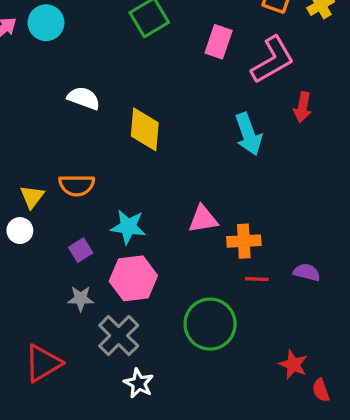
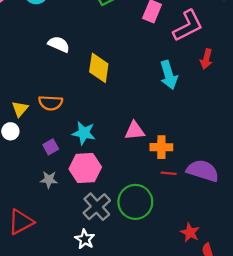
purple semicircle: (307, 272) -> (203, 171), size x1.8
gray cross: (119, 336) -> (97, 207), moved

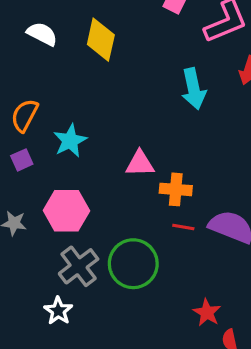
yellow diamond: (99, 68) -> (101, 40), moved
orange semicircle: (51, 103) -> (25, 115), turned 110
cyan star: (84, 133) -> (70, 141), moved, turned 30
purple square: (51, 147) -> (22, 160), moved

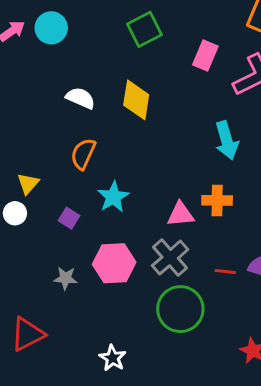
orange semicircle: (25, 115) -> (83, 154), moved
purple square: (22, 160) -> (69, 218), turned -30
orange cross: (176, 189) -> (217, 200), moved
gray cross: (79, 266) -> (170, 258), moved

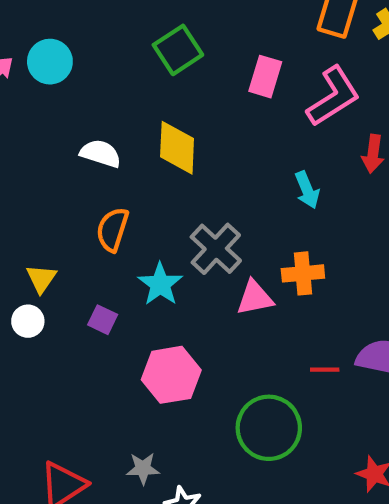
cyan arrow: (227, 141) -> (307, 190), size x0.7
gray cross: (170, 258) -> (216, 249), moved
gray star: (66, 278) -> (143, 468), moved

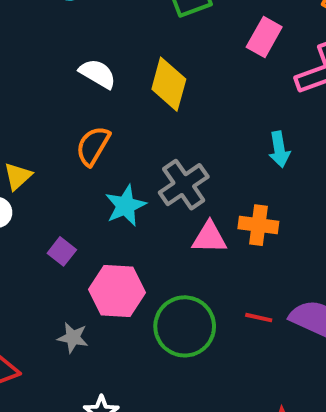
purple square: (103, 320) -> (62, 251), moved
green circle: (269, 428) -> (185, 326), moved
gray star: (143, 468) -> (73, 338), moved

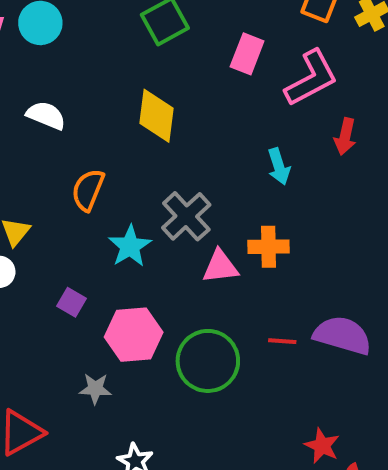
white semicircle: (98, 74) -> (46, 115), moved

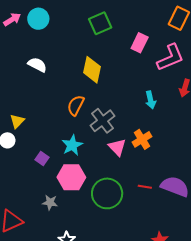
orange semicircle: (88, 190) -> (76, 105), moved
cyan star: (130, 246) -> (72, 145), moved
orange cross: (269, 247) -> (142, 139), turned -36
pink triangle: (220, 267) -> (117, 147), turned 48

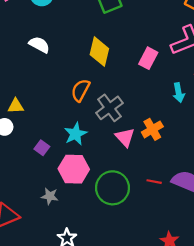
pink rectangle: (140, 43) -> (148, 58), moved
cyan arrow: (151, 100) -> (179, 93), moved
yellow triangle: (17, 121) -> (16, 106), turned 42

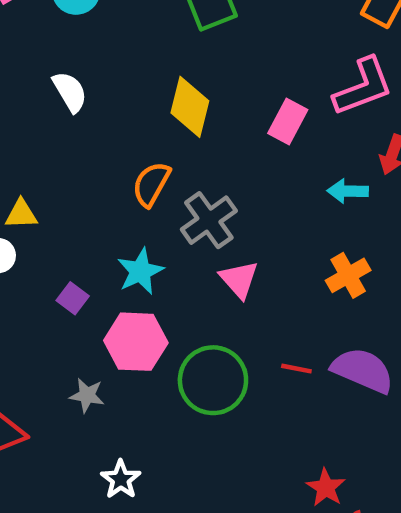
white semicircle: (39, 45) -> (70, 92), turned 30
cyan arrow: (179, 93) -> (348, 191), turned 102
orange cross: (152, 129) -> (348, 275), moved

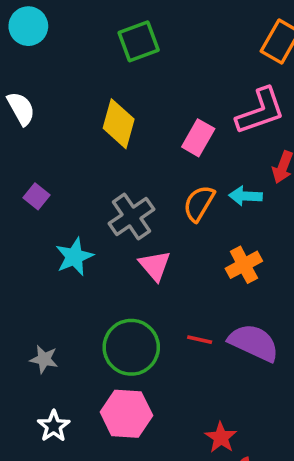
orange semicircle: (151, 184) -> (199, 203), moved
purple square: (73, 298) -> (36, 196), moved
pink hexagon: (136, 342) -> (126, 414), moved
gray star: (87, 395) -> (44, 359), moved

